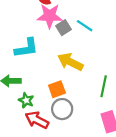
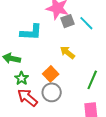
yellow arrow: (70, 62) -> (67, 52), size x0.7
orange square: (57, 89) -> (51, 74), turned -35

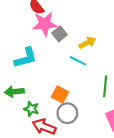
cyan line: (86, 23) -> (78, 61), moved
yellow arrow: (67, 52) -> (87, 43), moved, turned 133

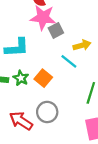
orange square: (60, 94) -> (43, 78), moved
green star: (31, 109) -> (21, 78), moved

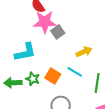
yellow arrow: (82, 45) -> (84, 52), moved
cyan line: (69, 61) -> (75, 72), moved

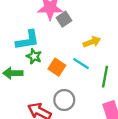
green star: (33, 79) -> (34, 56), moved

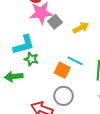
yellow arrow: (92, 42) -> (81, 28), moved
orange square: (57, 67) -> (62, 70), moved

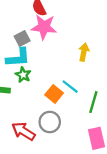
gray square: (55, 22) -> (22, 39), moved
yellow arrow: (81, 28) -> (84, 52), turned -63

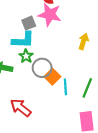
cyan line: (70, 87) -> (65, 87), moved, turned 42
gray circle: (50, 122) -> (42, 68), moved

